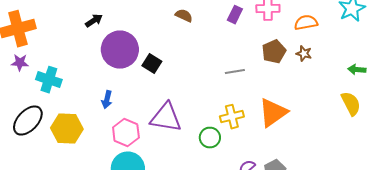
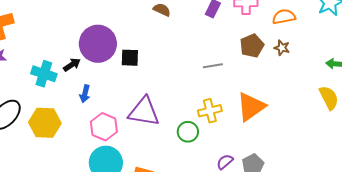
black arrow: (94, 21) -> (72, 65), moved
black square: (152, 64) -> (130, 58), turned -30
cyan cross: (49, 80) -> (44, 74), moved

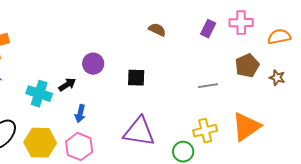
purple circle: (98, 44) -> (93, 64), size x0.6
brown star: (282, 48) -> (277, 78), moved
black square: (130, 58) -> (136, 78), moved
pink hexagon: (104, 127) -> (79, 147), moved

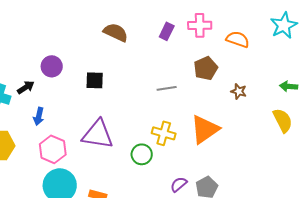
brown semicircle: (157, 30) -> (116, 32), size x1.4
orange semicircle: (279, 37) -> (238, 39), turned 30
brown star: (277, 78) -> (239, 91), moved
yellow cross: (205, 131) -> (164, 133), turned 30
pink hexagon: (79, 147) -> (53, 149), moved

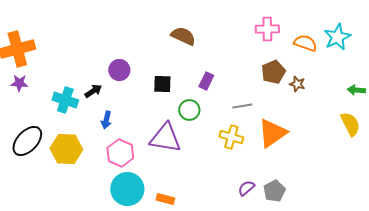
cyan star: (284, 25) -> (337, 37), moved
purple rectangle: (167, 31) -> (206, 81), moved
gray line: (167, 88) -> (242, 106), moved
brown star: (239, 91) -> (297, 84), moved
green circle: (142, 154) -> (189, 110), moved

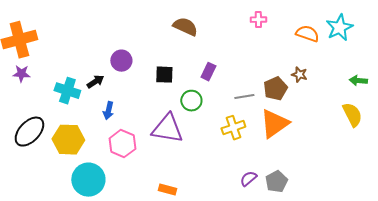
pink cross: (267, 29) -> (258, 20), moved, size x0.7
brown pentagon: (273, 72) -> (275, 89), moved
yellow cross: (231, 137) -> (233, 128), turned -35
cyan circle: (127, 189) -> (88, 180), moved

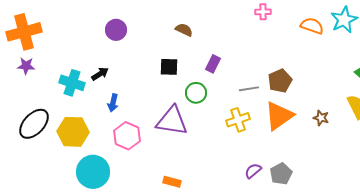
brown semicircle: (185, 27) -> (184, 30), moved, size x0.7
purple circle: (121, 61) -> (116, 30), moved
brown star: (299, 75) -> (321, 118), moved

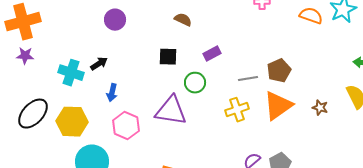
purple rectangle: (213, 64) -> (212, 54), turned 36

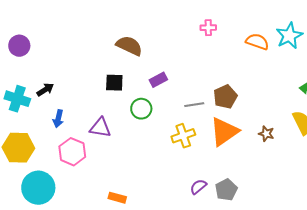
purple circle: (115, 20) -> (19, 46), moved
brown semicircle: (183, 20) -> (129, 46), size x1.5
purple triangle: (171, 111) -> (100, 128), moved, size x0.7

